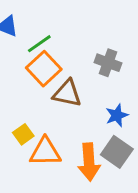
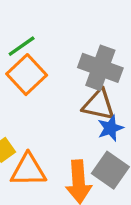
gray cross: (108, 63) -> (100, 68), size x1.4
brown triangle: (67, 93) -> (99, 105), moved

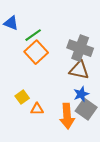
blue star: (110, 128) -> (81, 94), moved
orange triangle: (28, 170) -> (37, 109), size x0.6

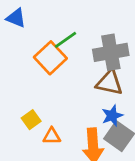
green line: (33, 35) -> (65, 40), moved
gray cross: (80, 48) -> (111, 52), turned -30

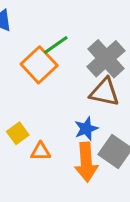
gray cross: (111, 52) -> (106, 59), turned -32
blue star: (112, 116) -> (86, 129), moved

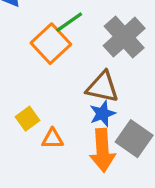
brown triangle: (104, 92) -> (103, 87), moved

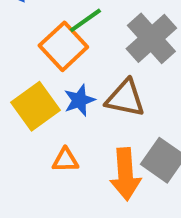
blue star: (103, 114) -> (79, 100), moved
yellow square: (28, 119) -> (35, 106), moved, size x1.6

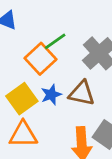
orange triangle: (65, 160) -> (23, 135), moved, size x1.6

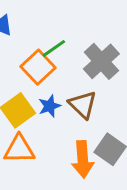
brown triangle: (82, 93) -> (83, 105), turned 32

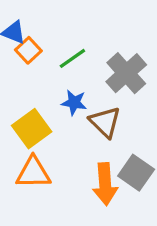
orange square: (38, 67) -> (28, 50), moved, size x0.7
blue star: (50, 106) -> (74, 103), moved, turned 30

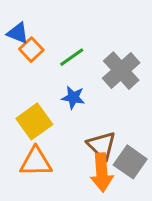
brown triangle: (105, 122) -> (102, 145), moved

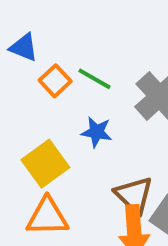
orange square: (31, 50) -> (55, 81), moved
green line: (72, 57) -> (95, 79), turned 65

